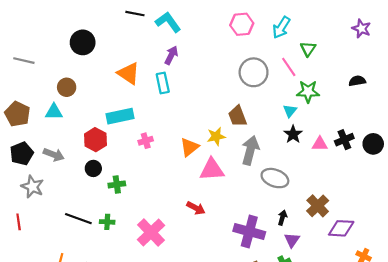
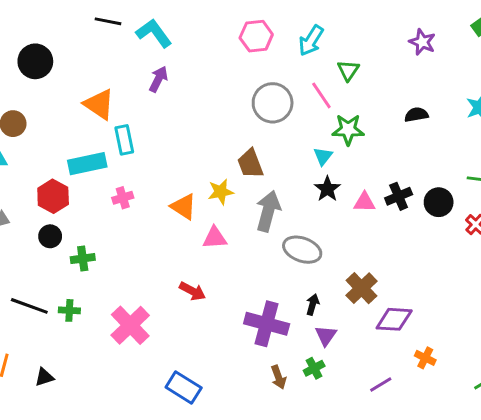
cyan rectangle: (163, 83) -> (124, 140), moved
orange triangle: (189, 147) -> (184, 207), turned -48
pink triangle: (212, 170) -> (215, 238), size x0.7

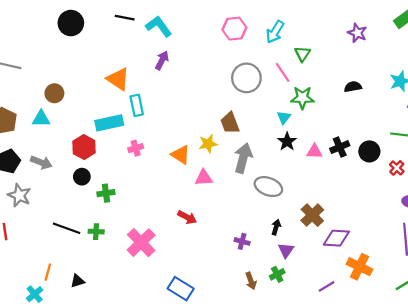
black circle: (35, 61) -> (71, 23), moved
purple cross: (267, 324) -> (242, 241), size x0.5
orange cross: (425, 358) -> (359, 267), size x1.6

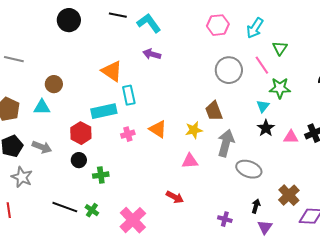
purple arrow: (162, 60) -> (152, 54), turned -102
orange triangle: (181, 155) -> (158, 129), moved
green cross: (96, 232) -> (92, 210), turned 32

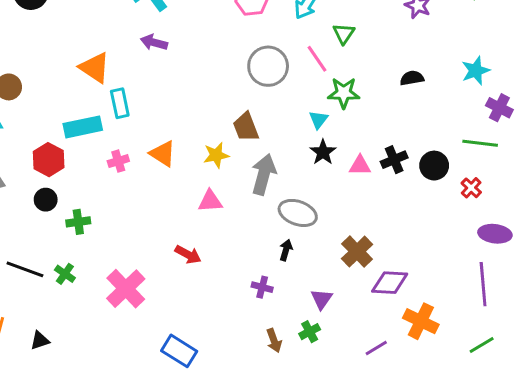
black arrow: (256, 206) -> (286, 250), moved

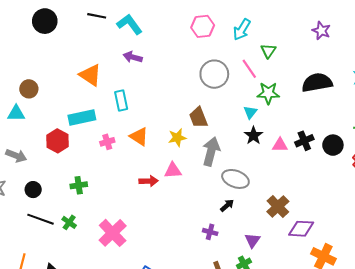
black semicircle: (412, 78) -> (317, 83), size x1.8
cyan rectangle: (120, 103) -> (121, 101), moved
black circle: (46, 200) -> (33, 190), moved
black arrow: (286, 250) -> (227, 205), turned 32
red arrow: (188, 254) -> (149, 181), moved, turned -30

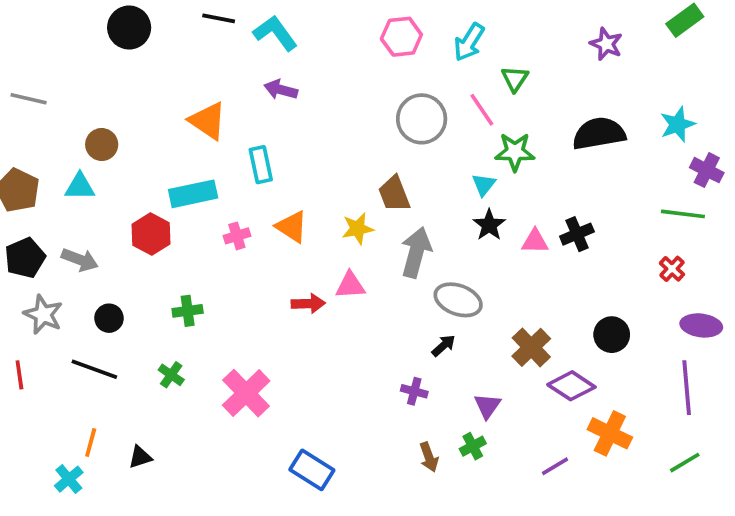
black circle: (333, 145) -> (612, 335), moved
black line: (41, 219) -> (94, 369), moved
purple diamond: (301, 229) -> (571, 386), turned 30

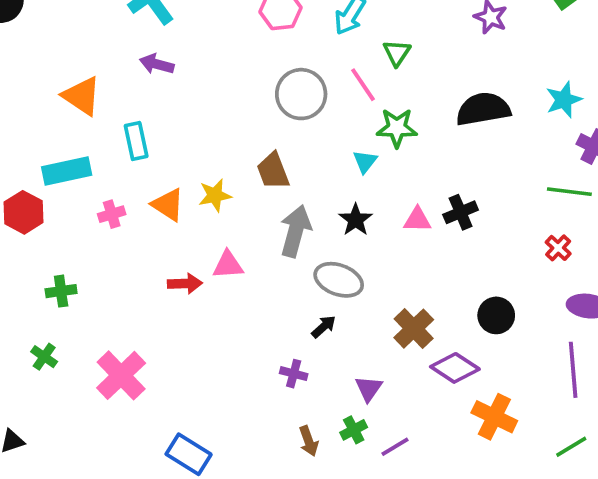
black star: (489, 225) -> (356, 220), moved
yellow star: (358, 229) -> (215, 195), moved
purple line: (555, 466) -> (395, 447), moved

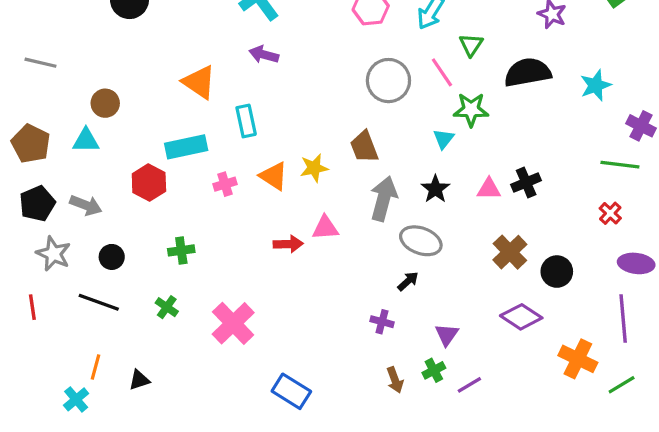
cyan star: (564, 100) -> (596, 85), moved
black semicircle: (483, 109) -> (528, 72), moved
brown cross: (414, 329) -> (510, 252), moved
orange cross: (494, 417) -> (578, 359), moved

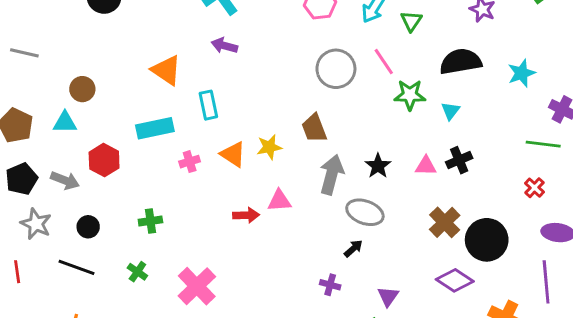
green triangle: (471, 45) -> (411, 21), moved
cyan triangle: (444, 139) -> (450, 111), moved
red hexagon: (149, 182) -> (104, 160), moved
black circle: (557, 272) -> (487, 240), size x1.5

